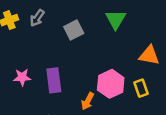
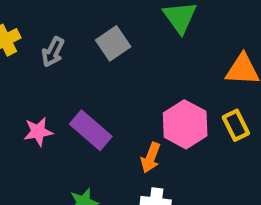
gray arrow: (37, 18) -> (53, 52), moved
purple rectangle: (54, 80) -> (91, 130), turned -35

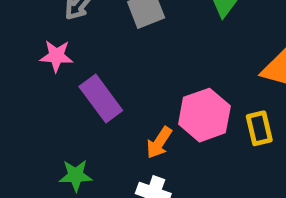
pink star: (38, 132) -> (56, 56), moved

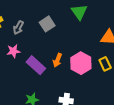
orange arrow: (159, 143) -> (57, 60), moved

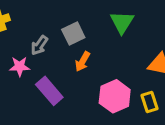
gray arrow: (18, 28) -> (39, 45), moved
orange arrow: (57, 60) -> (82, 62), moved

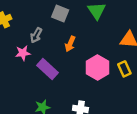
gray square: (73, 33) -> (60, 13), moved, turned -36

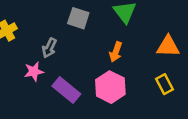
orange arrow: (70, 44) -> (116, 52), moved
pink hexagon: (97, 68) -> (110, 87), moved

